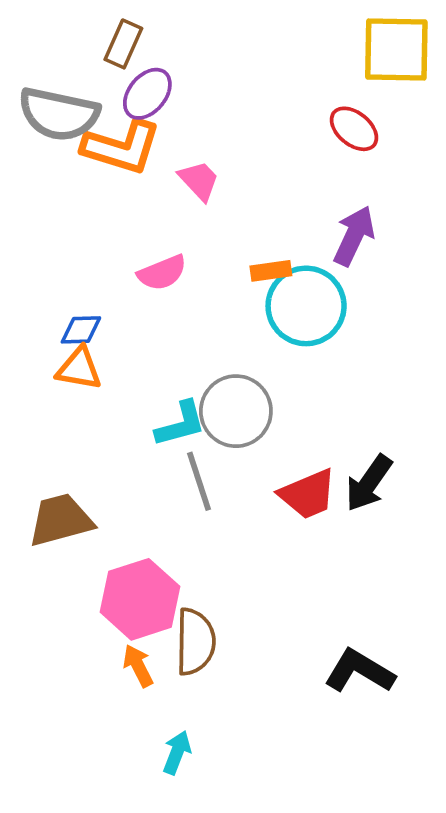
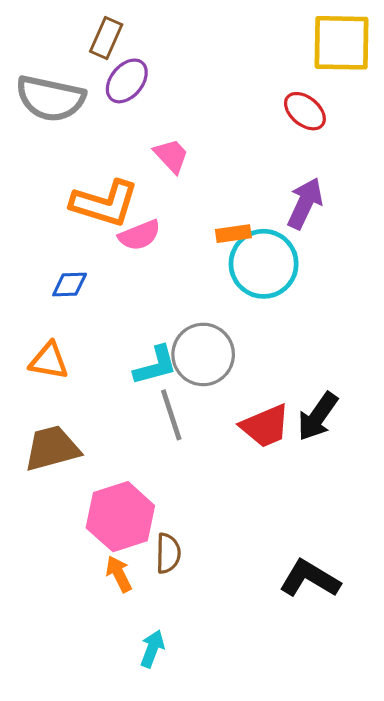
orange L-shape: (122, 147) -> (105, 203), moved
orange triangle: (79, 369) -> (49, 361), moved
brown semicircle: (195, 642) -> (168, 553), size x0.7

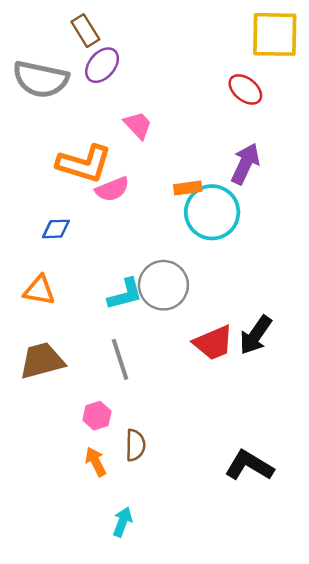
brown rectangle: (106, 38) -> (85, 31), turned -56
gray line: (171, 415) -> (120, 359), moved
pink hexagon: (120, 517) -> (97, 416), size x0.5

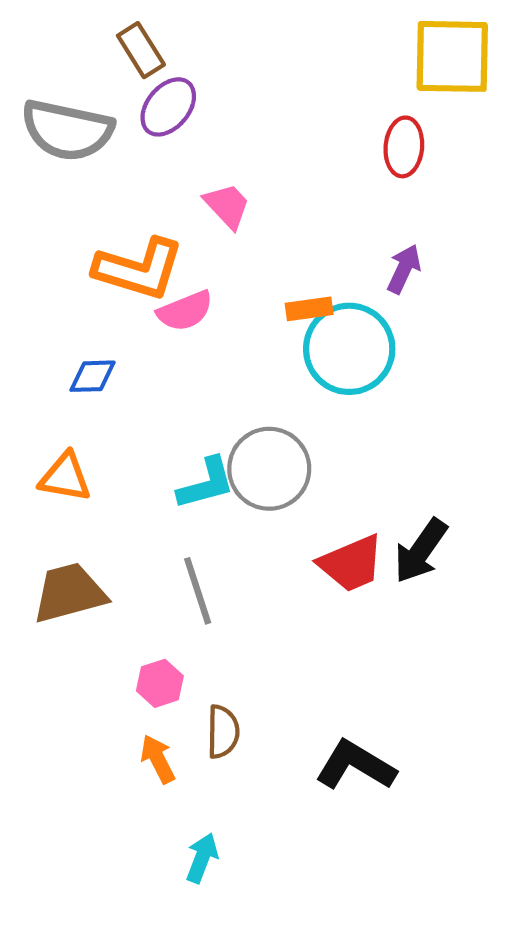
red ellipse: (245, 89) -> (404, 147), turned 56
purple arrow: (245, 164) -> (404, 269), size x0.7
black L-shape: (249, 466) -> (355, 765), moved

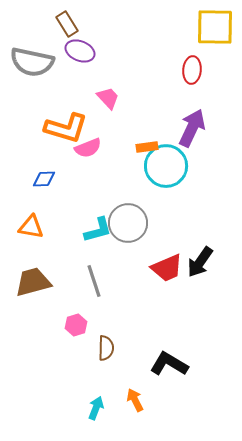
purple ellipse: (168, 107) -> (80, 51), turned 72
purple arrow: (404, 269) -> (192, 128), size x1.6
orange arrow: (158, 759) -> (135, 400), moved

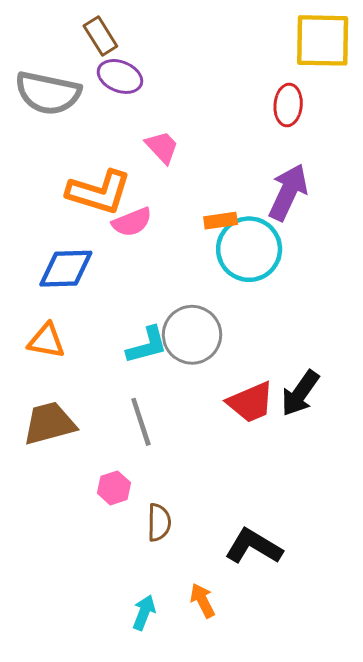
blue diamond: (44, 179) -> (66, 269), size x1.6

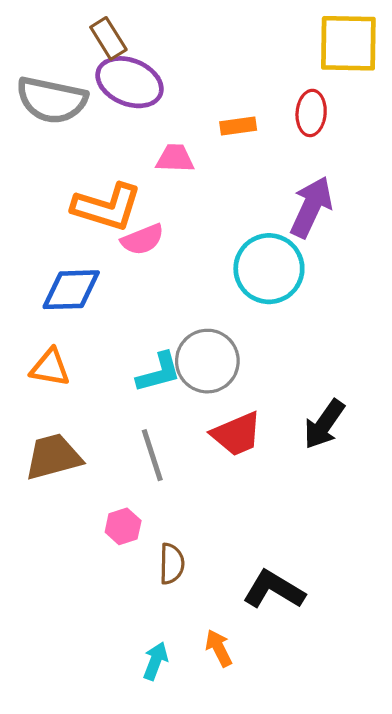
purple ellipse: (120, 76) -> (130, 82), size x1.4
pink trapezoid: (162, 147) -> (175, 158), turned -45
orange rectangle: (221, 221) -> (238, 126), moved
red trapezoid: (251, 402) -> (237, 434), moved

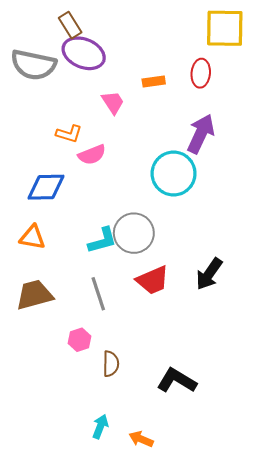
pink trapezoid: (175, 158) -> (113, 102), turned 55
orange L-shape: (107, 207) -> (69, 134), size x0.6
orange arrow: (219, 648) -> (141, 439), moved, turned -40

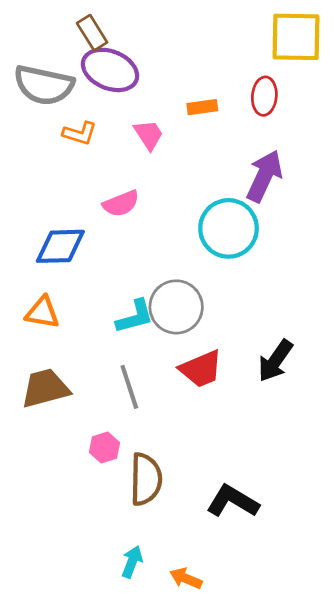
orange L-shape: (69, 134) -> (80, 133), moved
brown semicircle: (111, 364) -> (146, 479), size x1.5

